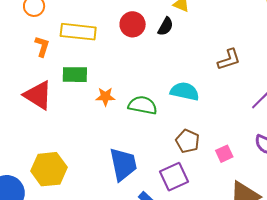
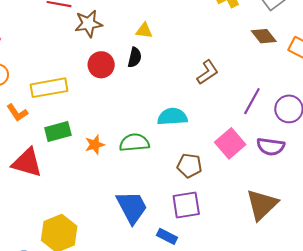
orange L-shape: (42, 46) -> (17, 113), turned 145
pink square: (224, 154) -> (230, 143), moved, size x1.6
purple square: (174, 177) -> (186, 205), turned 32

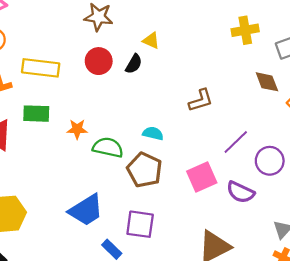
cyan semicircle: (172, 117) -> (153, 133), size x0.7
orange star: (95, 145) -> (77, 129), moved
brown pentagon: (189, 166) -> (145, 170), moved, size x1.4
blue trapezoid: (132, 207) -> (86, 210), turned 69

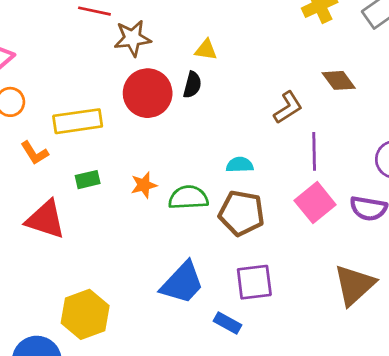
red circle: (99, 61) -> (148, 93), size x1.4
brown diamond: (267, 82) -> (339, 80), moved
green rectangle: (36, 114) -> (88, 180), size x0.7
purple line: (236, 142) -> (314, 151), moved, turned -32

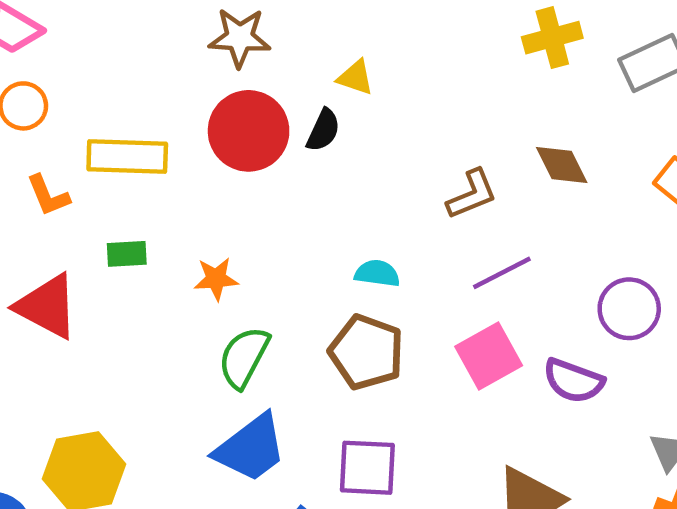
purple line: (314, 151) -> (502, 273), turned 54
green semicircle: (188, 198) -> (244, 357), moved, turned -69

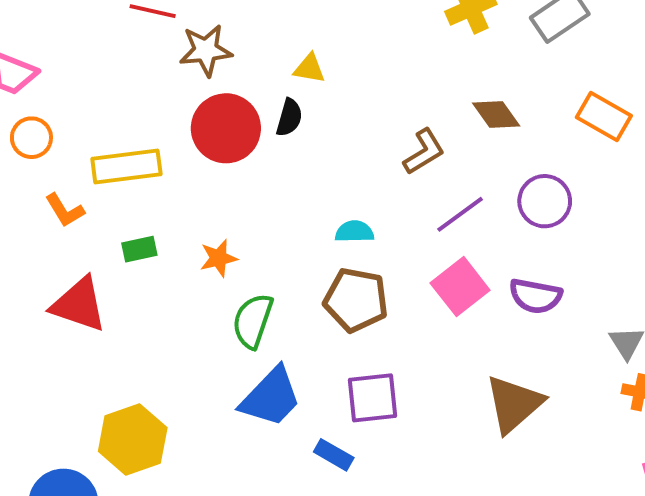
purple circle: (629, 309) -> (545, 201), moved

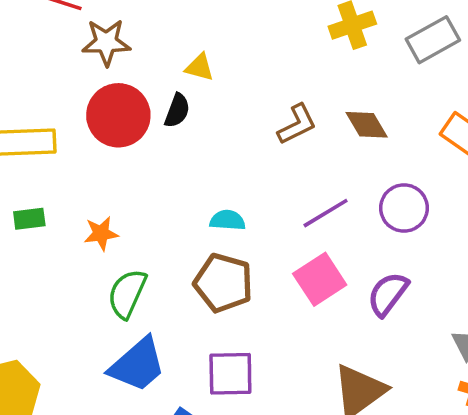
brown L-shape: (424, 152) -> (297, 124), moved
purple semicircle: (535, 296) -> (388, 294), turned 111

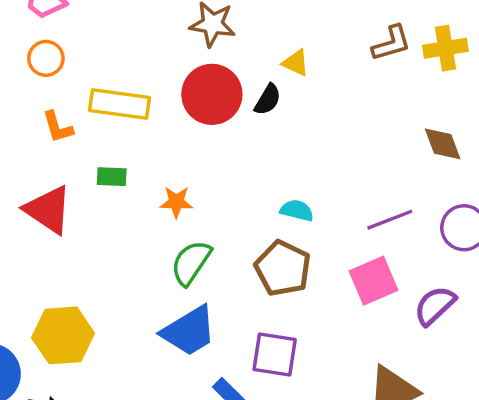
brown L-shape: (297, 124) -> (391, 43), moved

